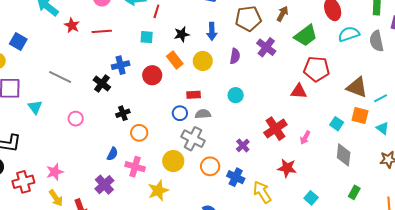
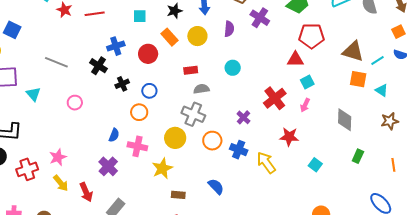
black cross: (123, 113) -> (122, 84), moved
blue circle: (180, 113) -> (149, 91), moved
cyan square: (337, 124) -> (307, 82), moved, turned 32

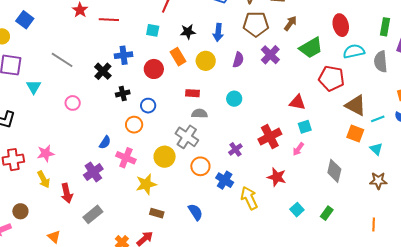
red pentagon: (312, 36) -> (331, 78), moved
green rectangle: (358, 156) -> (327, 213), moved

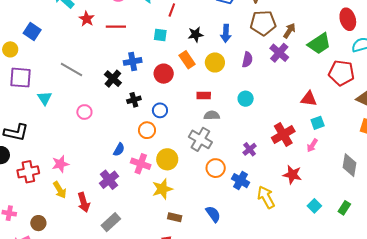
brown arrow: (290, 23) -> (289, 31), moved
yellow circle: (165, 157) -> (167, 159), moved

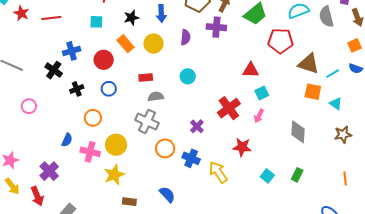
purple cross: (279, 53) -> (216, 27), turned -30
blue circle: (160, 110) -> (109, 89), moved
purple cross: (109, 180) -> (49, 171), moved

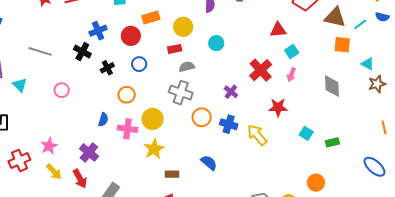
orange rectangle: (126, 44) -> (151, 17), turned -60
yellow circle: (154, 44) -> (183, 27), moved
cyan triangle: (336, 104) -> (368, 64), moved
green rectangle: (297, 175) -> (332, 142), moved, turned 56

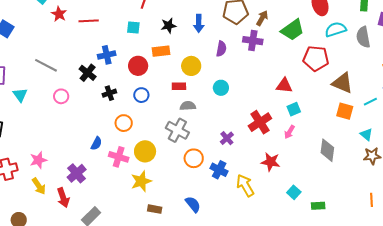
cyan line: (360, 24) -> (370, 102), moved
pink circle: (62, 90) -> (61, 96), moved

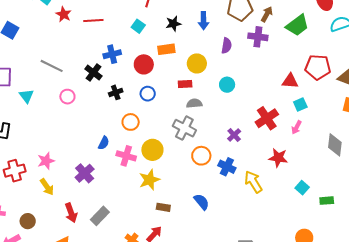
cyan square: (133, 27) -> (138, 26), turned 32
red pentagon: (316, 58) -> (318, 67), moved
red arrow: (63, 198) -> (71, 213), moved

